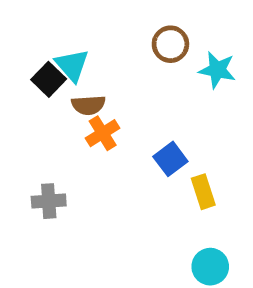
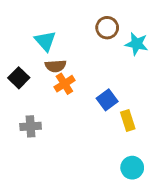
black square: (49, 79) -> (19, 78), moved

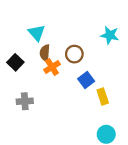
brown circle: (107, 28) -> (74, 54), moved
brown semicircle: (56, 66) -> (45, 53), turned 98

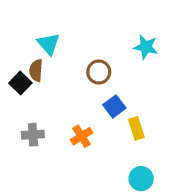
brown semicircle: (45, 53) -> (36, 70), moved
orange cross: (52, 67) -> (81, 136), moved

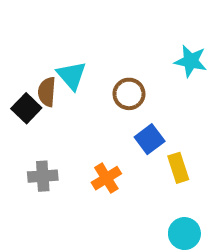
cyan triangle: (49, 44) -> (71, 75), moved

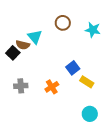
brown semicircle: (47, 92) -> (23, 45), turned -80
brown circle: (129, 94) -> (63, 23), moved
yellow rectangle: (178, 168) -> (87, 82), turned -40

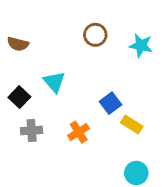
cyan triangle: (35, 37) -> (54, 82), moved
brown semicircle: (23, 45) -> (18, 44), moved
black square: (13, 53) -> (19, 97), moved

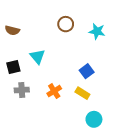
black square: (19, 97) -> (13, 67), turned 32
blue square: (110, 103) -> (87, 71), moved
yellow rectangle: (132, 124) -> (82, 93), moved

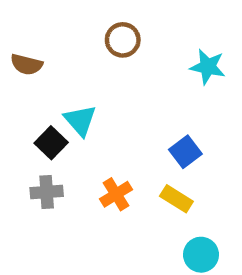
brown circle: (66, 24) -> (123, 40), moved
black square: (13, 67) -> (51, 143), moved, turned -32

